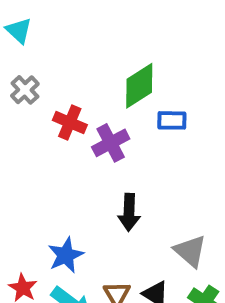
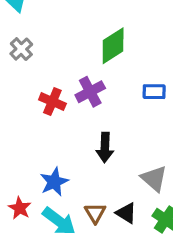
blue rectangle: (172, 120) -> (154, 92), moved
red cross: (70, 122) -> (52, 102), moved

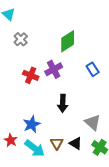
gray cross: (21, 49) -> (21, 39), moved
blue rectangle: (154, 92) -> (93, 69), turned 56

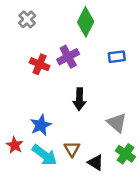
green diamond: (68, 41) -> (86, 22), turned -30
blue rectangle: (93, 69) -> (117, 57), turned -64
black triangle: (76, 143) -> (96, 163), moved

